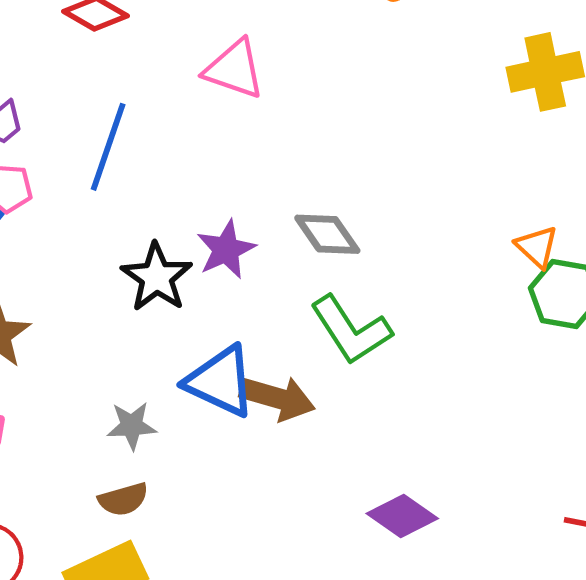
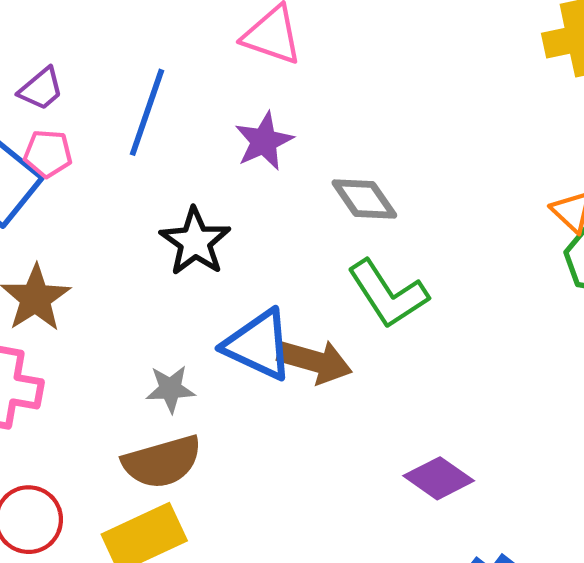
purple star: (226, 250) -> (264, 141), moved
brown semicircle: (123, 499) -> (162, 462), size x1.6

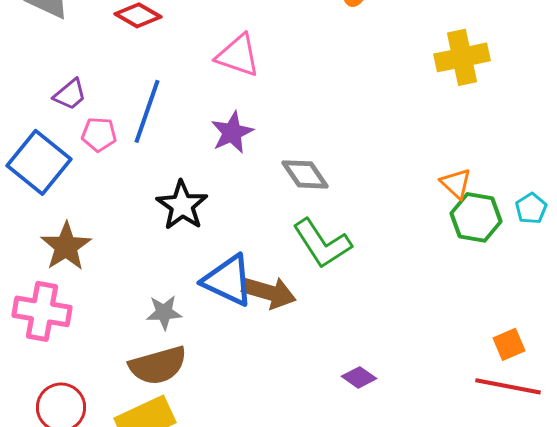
pink pentagon: (48, 154) -> (99, 134), moved
purple diamond: (439, 478) -> (359, 377), size x0.7

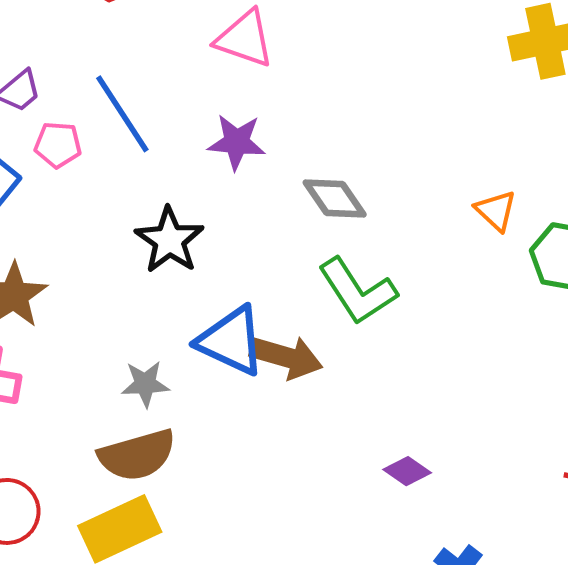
blue line: (147, 111) -> (122, 114), turned -52
purple star: (232, 132) -> (237, 142), turned 30
orange triangle: (456, 183) -> (496, 211), moved

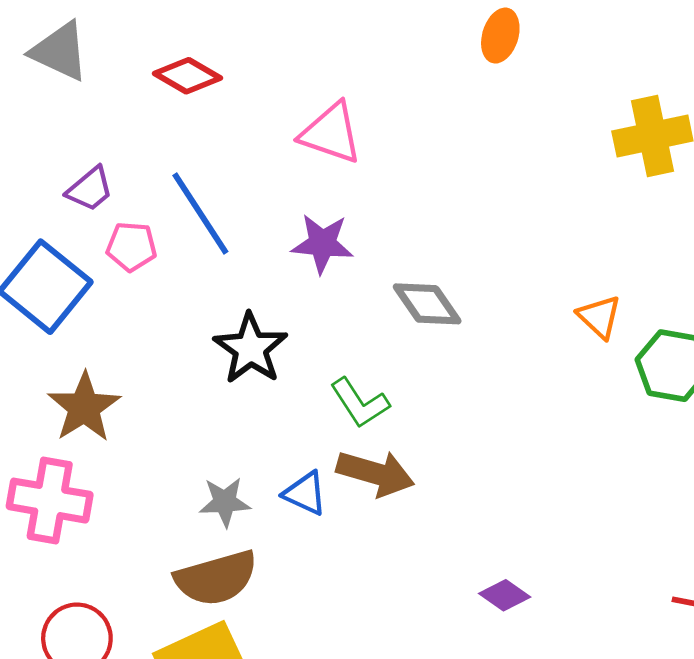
green L-shape: (357, 291) -> (360, 403), moved, size x0.7
blue triangle: (231, 341) -> (305, 493), moved, size x0.6

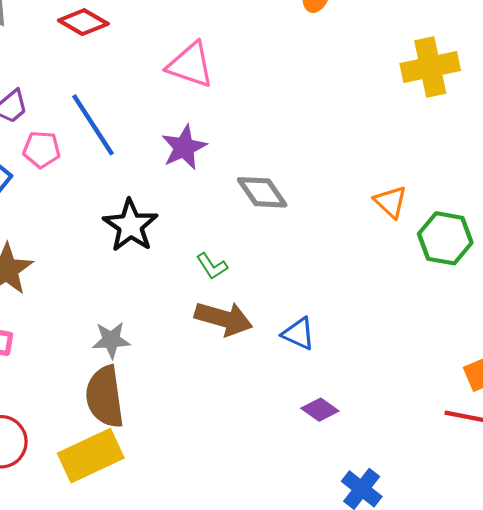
purple star: (322, 244) -> (184, 147), turned -30
green L-shape: (360, 403) -> (212, 266), size x0.7
blue triangle: (305, 493) -> (299, 334), moved
brown semicircle: (216, 578) -> (105, 397), turned 98

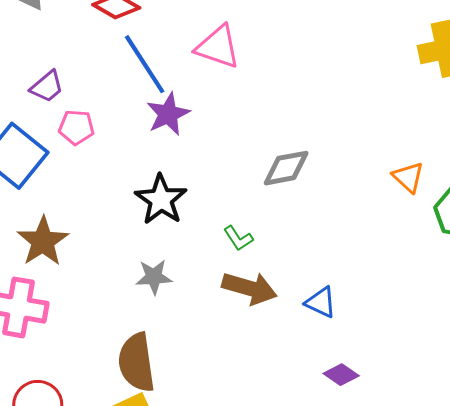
blue line: (93, 125) -> (145, 64), moved
purple star: (184, 147) -> (168, 114), moved
gray diamond: (262, 192) -> (286, 168), turned -66
gray star: (111, 340) -> (154, 277), moved

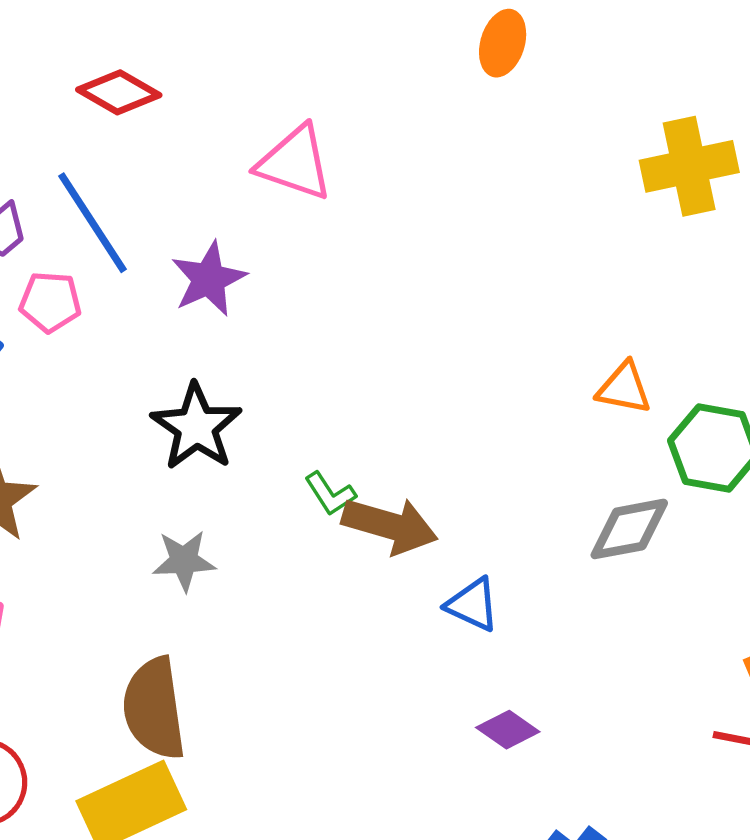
blue line: (145, 64) -> (92, 223), moved
gray diamond: (286, 168) -> (629, 529), moved
orange triangle: (408, 177) -> (624, 388), turned -32
brown arrow: (250, 288) -> (390, 525), moved

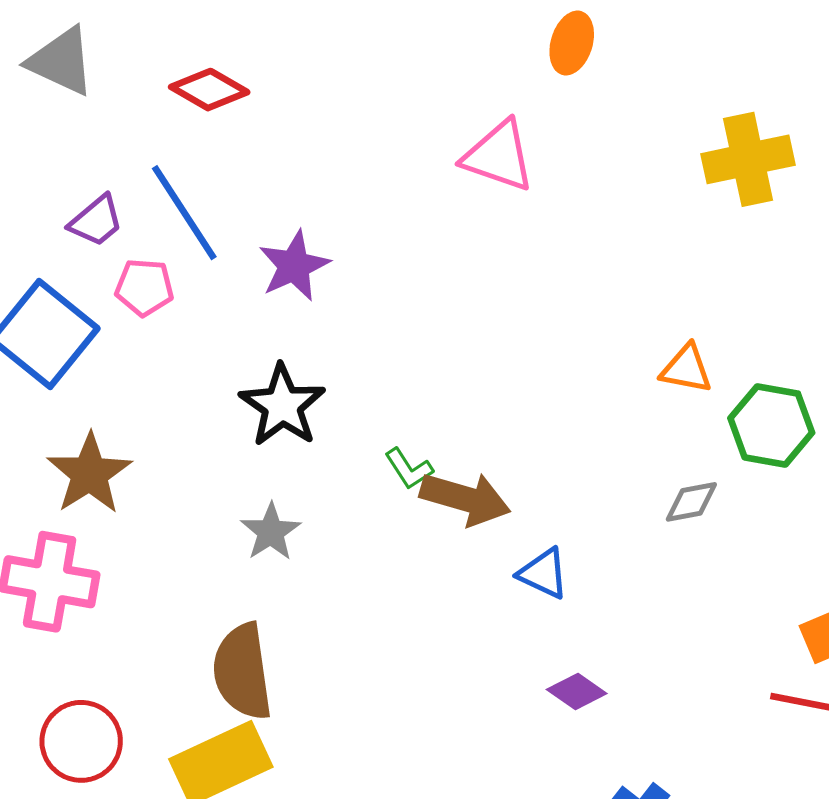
pink triangle: (295, 163) -> (499, 156), moved
gray diamond: (629, 529) -> (691, 502), size x0.7
gray star: (184, 561) -> (271, 532), turned -30

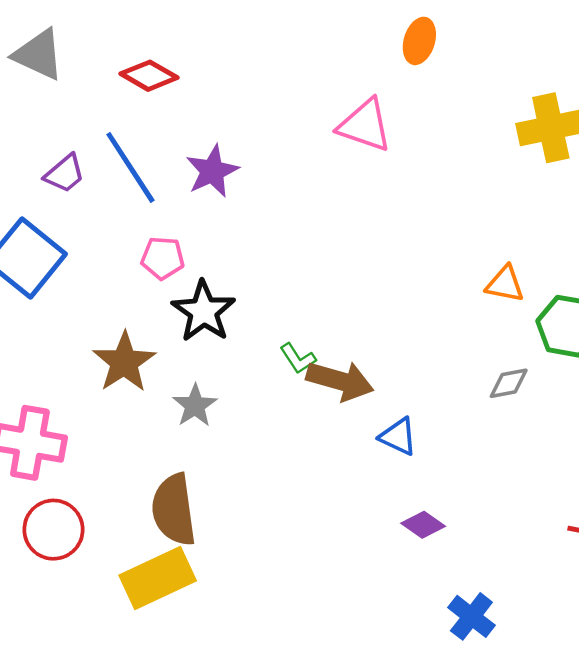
purple star: (294, 266) -> (212, 171), moved
pink pentagon: (144, 287) -> (163, 258), moved
brown star: (89, 474) -> (124, 362), moved
red circle: (81, 741) -> (53, 530), moved

